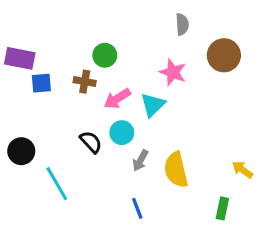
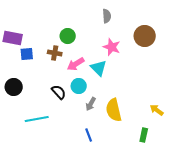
gray semicircle: (182, 24) -> (107, 16), moved
cyan triangle: (153, 105) -> (99, 68), turned -30
black circle: (21, 151) -> (14, 87), moved
cyan line: (57, 184) -> (37, 119), turned -70

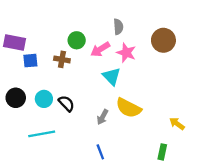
gray semicircle: (107, 16) -> (118, 27), moved
pink arrow: (76, 64) -> (100, 49), moved
cyan circle: (79, 86) -> (44, 99), moved
yellow semicircle: (114, 110) -> (128, 108), moved, turned -50

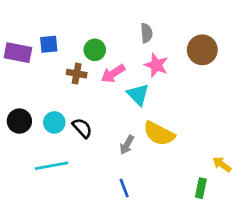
pink arrow: (100, 49) -> (113, 74), moved
blue square: (30, 61) -> (49, 44), moved
yellow arrow: (177, 124) -> (222, 164), moved

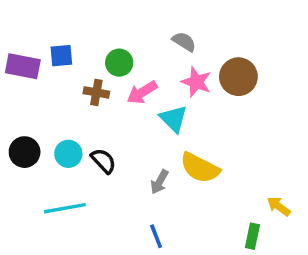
gray semicircle: (146, 33) -> (184, 42), turned -54
brown circle: (202, 50) -> (238, 77), moved

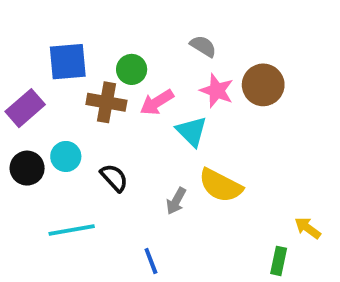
blue square: (61, 56) -> (68, 62), size x1.5
purple rectangle: (23, 66) -> (25, 108), moved, turned -52
brown cross: (96, 92) -> (106, 102), size x1.4
cyan circle: (68, 154) -> (66, 156), moved
blue line: (156, 236) -> (151, 261), moved

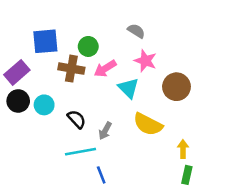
brown circle: (263, 85) -> (176, 87), moved
black circle: (27, 168) -> (18, 101), moved
gray arrow: (176, 201) -> (105, 131), moved
yellow arrow: (308, 228) -> (183, 149), moved, turned 54
cyan line: (72, 230) -> (80, 152), moved

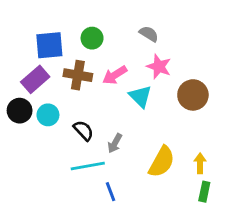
green circle: (88, 46) -> (92, 38), moved
purple rectangle: (17, 72) -> (35, 79), moved
yellow semicircle: (148, 124) -> (162, 162), moved, turned -88

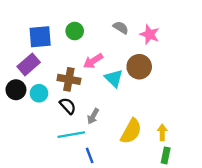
pink star: (159, 67) -> (150, 34), moved
brown cross: (78, 75) -> (69, 79), moved
brown circle: (193, 95) -> (139, 67), moved

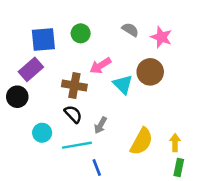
cyan circle: (39, 93) -> (42, 133), moved

